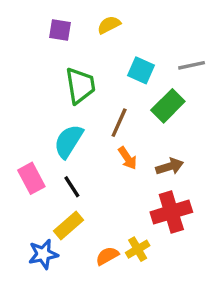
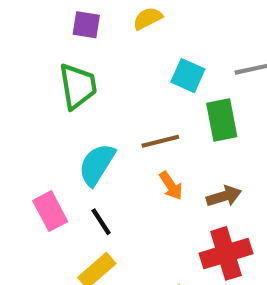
green trapezoid: (80, 86) -> (78, 86), moved
green rectangle: (168, 106) -> (222, 120), turned -56
brown line: (119, 123) -> (160, 141), turned 52

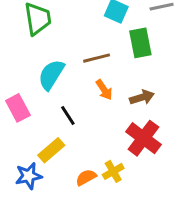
black line: (101, 222) -> (68, 115), moved
red cross: (226, 253) -> (143, 138), turned -36

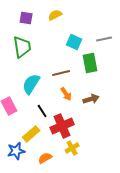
red cross: (143, 138) -> (62, 126), moved, turned 30
orange semicircle: (86, 177) -> (45, 158), moved

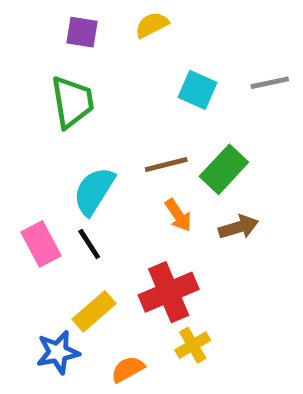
green rectangle: (90, 63) -> (224, 169), moved, turned 54
black line: (42, 111) -> (89, 244), moved

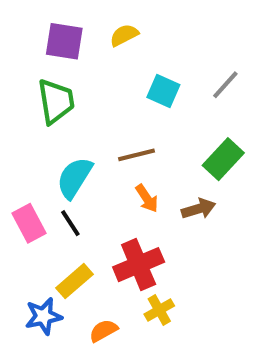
purple square: (82, 32) -> (64, 41), size x1.4
gray line: (270, 83) -> (225, 85), turned -36
green rectangle: (224, 169) -> (223, 159), moved

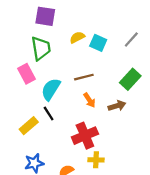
yellow semicircle: (124, 35) -> (77, 37), moved
pink rectangle: (29, 223) -> (26, 74), moved
yellow rectangle: (75, 281) -> (29, 126), moved
yellow cross: (159, 310) -> (96, 160), turned 32

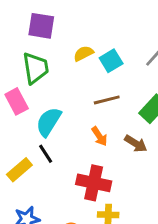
cyan square: (98, 43) -> (111, 61), turned 35
brown line: (84, 77) -> (107, 100), moved
brown arrow: (117, 106) -> (136, 144), turned 49
red cross: (85, 136) -> (94, 183), turned 35

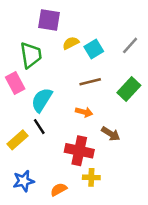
purple square: (41, 26) -> (49, 20), moved
orange arrow: (99, 136) -> (84, 112), turned -42
brown arrow: (136, 144) -> (111, 134), moved

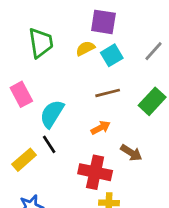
purple square: (49, 20) -> (103, 22), moved
green trapezoid: (31, 55) -> (41, 43), moved
orange arrow: (84, 112) -> (101, 128), turned -42

